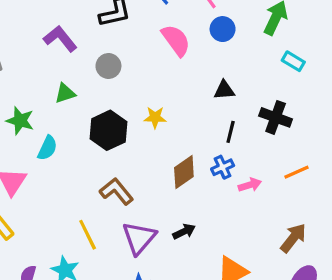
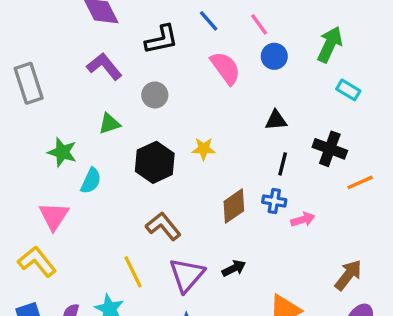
blue cross: (223, 167) -> (274, 201), turned 35
orange line: (296, 172) -> (360, 182), moved

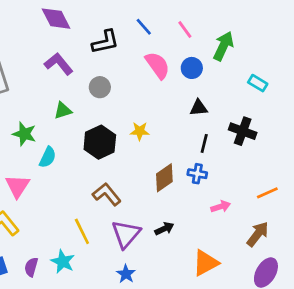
green arrow: (330, 45) -> (223, 46), moved
blue circle: (274, 56) -> (192, 68), moved
orange line: (360, 182) -> (267, 193), moved
pink arrow: (303, 219) -> (221, 207), moved

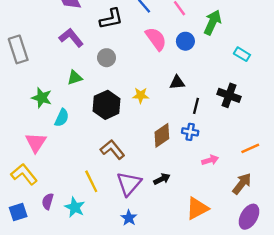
black triangle: (199, 108) -> (177, 82), moved
purple semicircle: (31, 267) -> (48, 201), moved

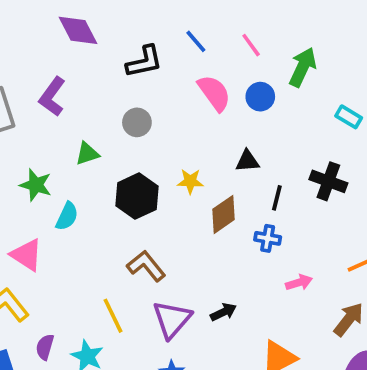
purple L-shape: (71, 38) -> (52, 97), moved, turned -105
brown diamond: (162, 135) -> (223, 214), moved
pink triangle: (36, 142) -> (26, 255), turned -30

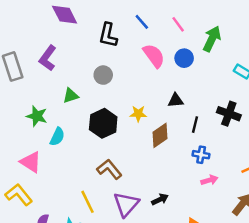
black L-shape: (144, 62) -> (108, 35), turned 115
blue cross: (268, 238) -> (201, 155), moved

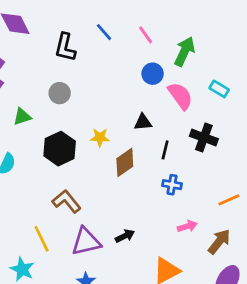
pink semicircle: (154, 56) -> (180, 96), moved
pink arrow: (209, 180) -> (187, 226), moved
purple triangle: (126, 204) -> (86, 242), turned 36

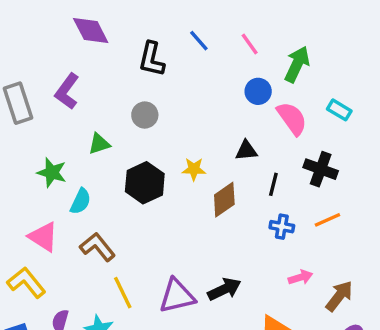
orange line: (229, 200) -> (327, 220), moved
brown L-shape: (67, 201) -> (97, 247), moved
black arrow: (125, 236) -> (224, 289), size x1.4

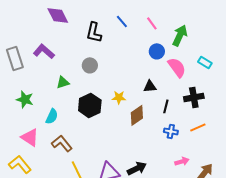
purple L-shape: (67, 91) -> (44, 51), turned 95
black cross: (321, 169) -> (194, 97), turned -30
green star: (52, 173) -> (25, 99), moved

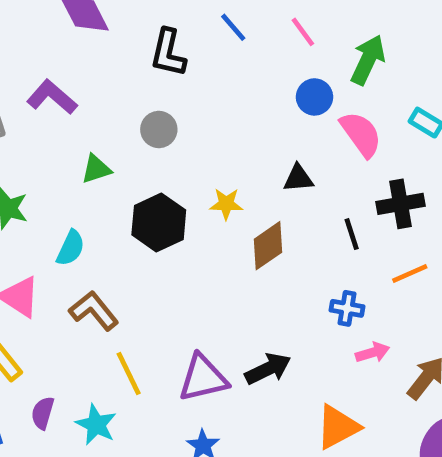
black line: (166, 106) -> (352, 234), moved, turned -32
blue cross: (171, 131) -> (347, 308), moved

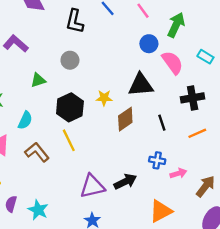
black triangle: (298, 178) -> (141, 85), size x1.6
black line: (352, 234) -> (162, 123), moved
blue cross: (347, 308) -> (157, 160), moved
yellow line: (129, 373) -> (69, 140), moved

